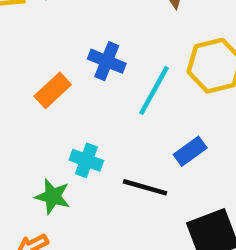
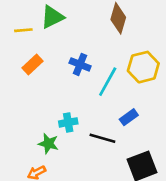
orange rectangle: (53, 90) -> (33, 64), moved
cyan cross: (86, 160) -> (68, 122), turned -30

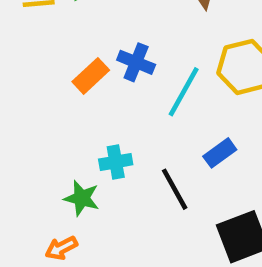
orange rectangle: (33, 64) -> (91, 76), moved
black line: (102, 138) -> (175, 189), turned 45

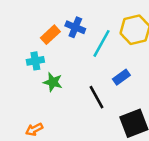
cyan cross: (116, 162) -> (35, 61), moved
green star: (82, 198) -> (53, 82), moved

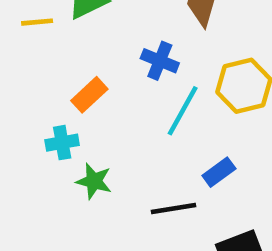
blue cross: (75, 27) -> (160, 61), moved
black line: (96, 97) -> (173, 208), turned -70

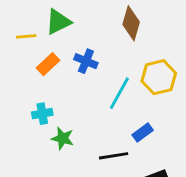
blue cross: (160, 61) -> (86, 61), moved
orange rectangle: (89, 95) -> (48, 64), moved

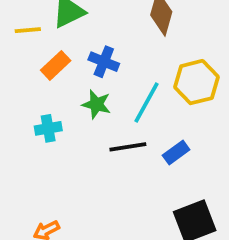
green star: (63, 138) -> (96, 104), moved
black line: (114, 156) -> (128, 147), moved

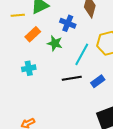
blue cross: (104, 62) -> (68, 23), moved
green star: (96, 104) -> (55, 43), moved

